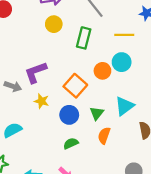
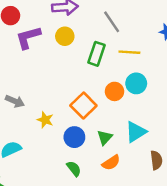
yellow line: (124, 35) -> (129, 52), moved
purple L-shape: (36, 72) -> (28, 37), moved
orange semicircle: (104, 136) -> (111, 163), turned -147
green semicircle: (71, 143) -> (74, 169), turned 72

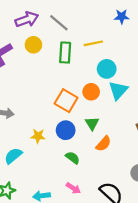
gray line: (112, 22) -> (59, 23), moved
orange circle: (115, 91) -> (91, 92), moved
yellow star: (45, 120) -> (38, 136), moved
cyan triangle: (136, 132) -> (118, 90), moved

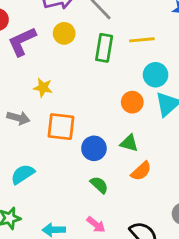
orange square: (66, 101) -> (61, 127), moved, turned -30
green triangle: (92, 123) -> (129, 143), turned -48
yellow star: (38, 136) -> (43, 88), moved

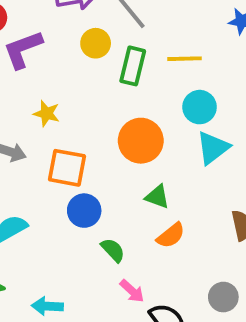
yellow circle: (64, 33) -> (96, 43), moved
orange circle: (132, 102) -> (141, 141), moved, size x1.5
blue circle: (94, 148) -> (84, 211), moved
pink arrow: (96, 224) -> (132, 291), moved

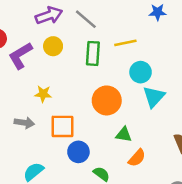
yellow circle: (96, 43) -> (53, 46), moved

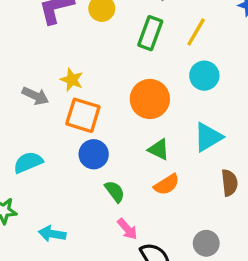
yellow line: (125, 43) -> (196, 32), turned -65
yellow star: (43, 94) -> (72, 80), moved
cyan triangle: (154, 97) -> (208, 137), moved

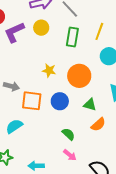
yellow star: (72, 80) -> (49, 70), moved
orange square: (83, 115) -> (32, 101), moved
blue circle: (94, 154) -> (60, 101), moved
pink arrow: (127, 229) -> (70, 155), moved

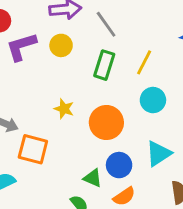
blue circle: (60, 101) -> (119, 165), moved
green triangle: (90, 105) -> (93, 178), moved

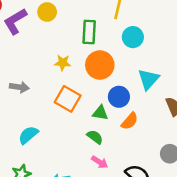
green rectangle: (104, 65) -> (89, 32), moved
orange square: (33, 149) -> (68, 99), moved, turned 30

